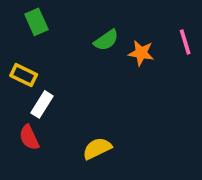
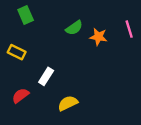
white rectangle: (42, 104) -> (46, 76), moved
red semicircle: (29, 137) -> (20, 96), turned 78

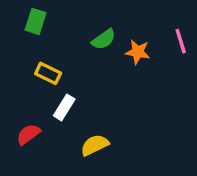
green rectangle: (26, 15) -> (36, 21), turned 42
yellow rectangle: (17, 52) -> (48, 73), moved

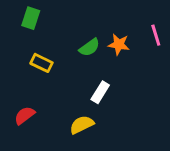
green semicircle: (104, 39) -> (89, 47), moved
white rectangle: (64, 107) -> (100, 92), moved

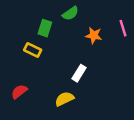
green rectangle: (31, 18) -> (45, 28), moved
green semicircle: (89, 47) -> (70, 13), moved

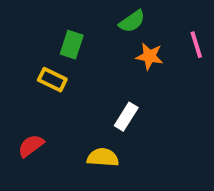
green semicircle: (70, 13) -> (132, 21), moved
yellow semicircle: (64, 99) -> (103, 157), turned 30

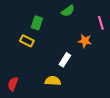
orange star: (150, 56) -> (85, 41), moved
red semicircle: (31, 146) -> (13, 84), moved, turned -32

